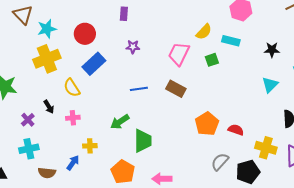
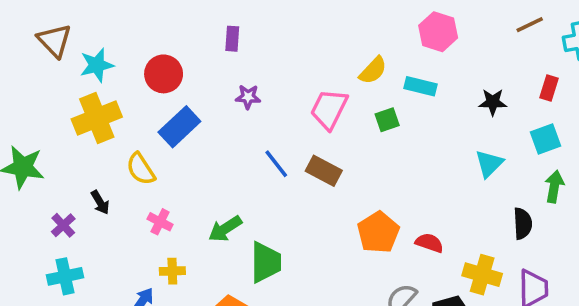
blue line: (139, 89) -> (276, 164), moved, turned 60
pink cross: (73, 118) -> (160, 222), moved, turned 32

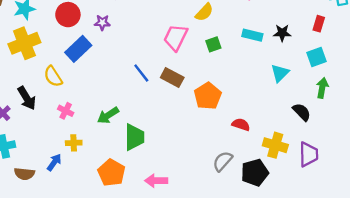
cyan rectangle: (421, 86) -> (252, 35), moved
purple star: (248, 97) -> (102, 23), moved
black arrow: (100, 202) -> (27, 98), size x1.5
black semicircle: (523, 224) -> (302, 112), turned -42
orange pentagon: (378, 232) -> (208, 96), moved

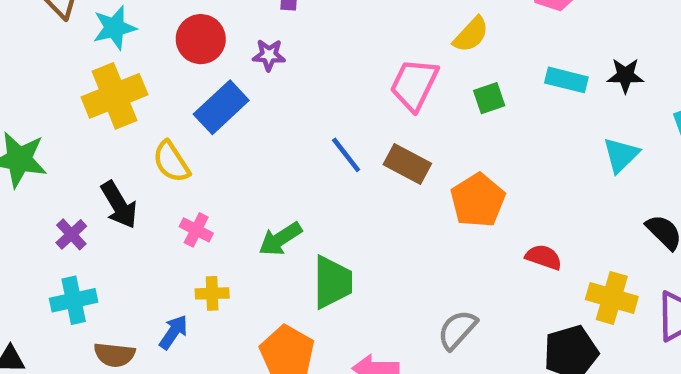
gray semicircle: (223, 161) -> (457, 330), moved

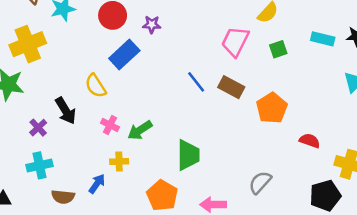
yellow cross: (114, 96) -> (28, 44), moved
green arrow: (280, 239) -> (140, 130), moved

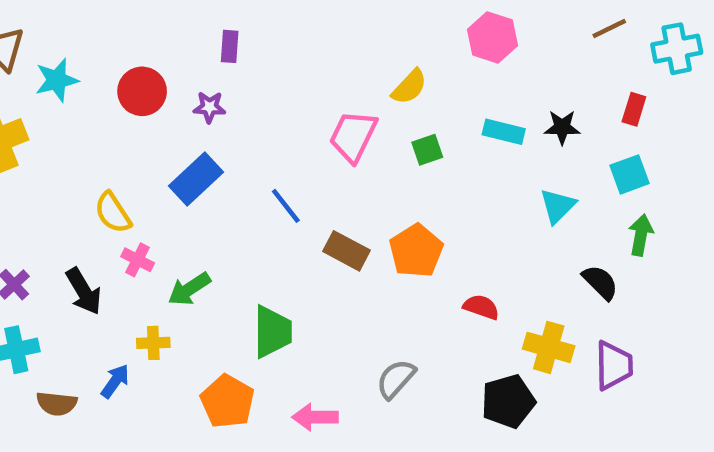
blue rectangle: (124, 55) -> (196, 179), moved
brown rectangle: (231, 87) -> (346, 251), moved
black arrow: (66, 111) -> (84, 291), moved
pink cross: (110, 125) -> (138, 260), moved

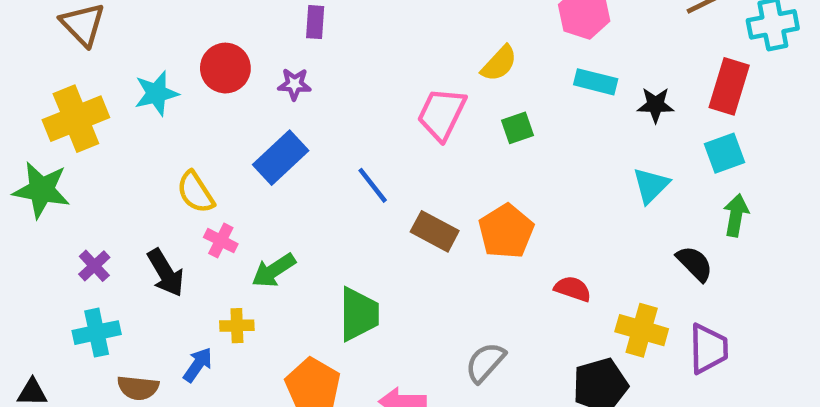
cyan star: (57, 80) -> (156, 93), moved
red rectangle: (634, 109) -> (729, 86), size x1.6
cyan rectangle: (504, 132) -> (596, 82), moved

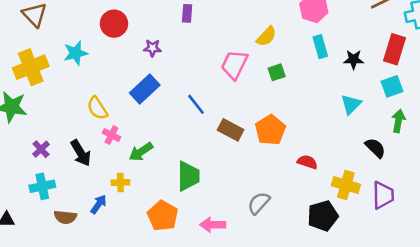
purple rectangle: (315, 22) -> (187, 13), moved
red circle: (225, 68) -> (114, 24), moved
cyan rectangle: (596, 82) -> (320, 47), turned 60

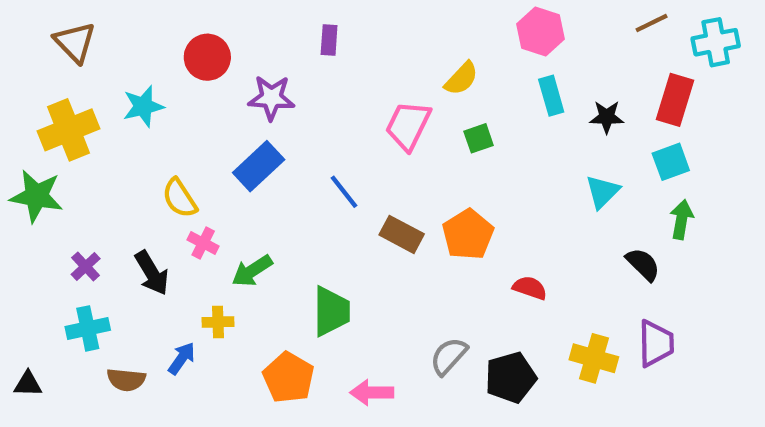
purple star: (152, 48) -> (271, 98), size x1.5
yellow cross: (346, 185) -> (594, 358), moved
black pentagon: (323, 216) -> (511, 378), moved

